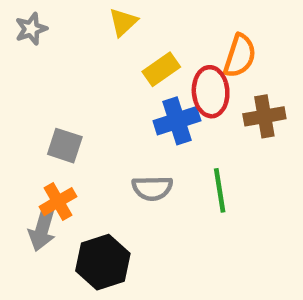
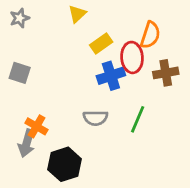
gray square: (65, 146) -> (20, 73), moved
green line: (220, 190) -> (138, 119), turned 32
orange cross: (58, 202) -> (36, 126), turned -30

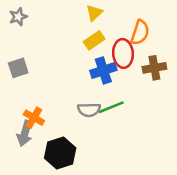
yellow triangle: (77, 14) -> (94, 13), moved
gray square: (20, 73) -> (18, 68), turned -36
green line: (138, 119) -> (111, 107), moved, turned 45

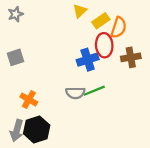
yellow rectangle: (94, 40) -> (101, 21), moved
gray arrow: (25, 133) -> (17, 131), moved
black hexagon: (60, 153) -> (37, 129), moved

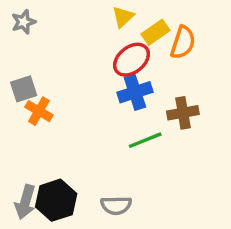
red ellipse: (104, 45) -> (132, 60), moved, turned 55
brown cross: (131, 57) -> (183, 113), moved
gray semicircle: (75, 93) -> (116, 205), moved
orange cross: (29, 99) -> (39, 111), moved

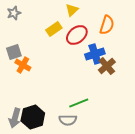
yellow rectangle: (156, 32) -> (54, 29), moved
blue cross: (135, 92) -> (95, 54), moved
brown cross: (183, 113) -> (107, 66), turned -30
green line: (145, 140) -> (79, 103), moved

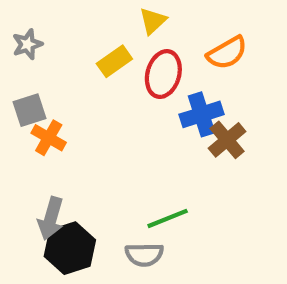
gray star: (14, 13) -> (27, 44), moved
orange semicircle: (107, 25) -> (227, 53), turned 42
red ellipse: (77, 35) -> (163, 74), turned -35
gray arrow: (15, 118) -> (51, 218), moved

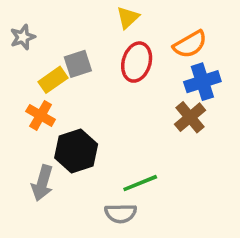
yellow rectangle: (114, 61) -> (53, 80), moved
gray square: (30, 110) -> (78, 64), moved
blue cross: (202, 114) -> (202, 82), moved
black hexagon: (70, 248) -> (76, 151), moved

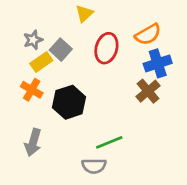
yellow triangle: (128, 18) -> (84, 14), moved
gray star: (23, 37) -> (33, 40), moved
gray square: (78, 64) -> (61, 50), turned -30
black hexagon: (76, 151) -> (69, 102), moved

